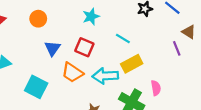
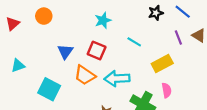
orange circle: (38, 19) -> (44, 16), moved
purple line: (177, 48) -> (178, 38), moved
yellow rectangle: (132, 64) -> (162, 63), moved

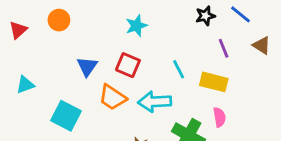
purple line: (178, 38) -> (224, 48), moved
cyan line: (134, 42) -> (179, 69), moved, turned 32
yellow rectangle: (162, 63) -> (214, 82), turned 42

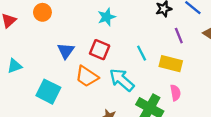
cyan arrow: (155, 102) -> (122, 80), turned 44

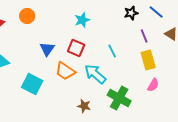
yellow rectangle: (171, 64) -> (148, 60), moved, turned 60
pink semicircle: (175, 93) -> (153, 85), moved, turned 40

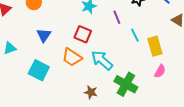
purple line: (144, 36) -> (117, 17), moved
blue triangle: (47, 49) -> (44, 35), moved
cyan line: (112, 51) -> (135, 35), moved

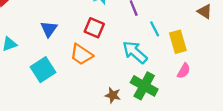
cyan arrow: (102, 60) -> (135, 52), moved
cyan square: (39, 70) -> (43, 70), turned 30
brown star: (91, 92) -> (113, 95), moved

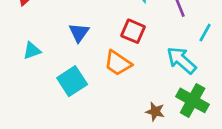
cyan line: (155, 29) -> (205, 33), turned 56

